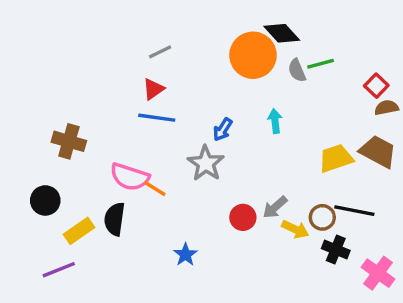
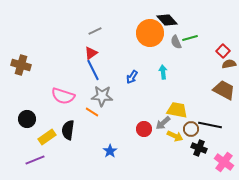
blue line: (157, 118) -> (93, 70), turned 55
brown cross: (69, 141) -> (21, 65), moved
yellow trapezoid: (336, 158) -> (177, 110), moved, turned 30
gray star: (206, 163) -> (102, 96), moved, turned -30
pink semicircle: (130, 177) -> (63, 96), moved

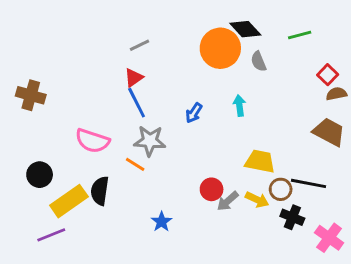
green line: (190, 38) -> (300, 35), moved
gray arrow: (163, 123) -> (228, 201), moved
yellow rectangle: (47, 137) -> (69, 201), size x1.4

